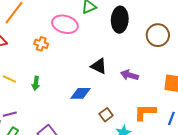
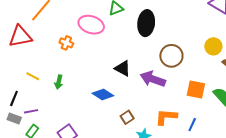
brown circle: (158, 35) -> (171, 56), moved
purple arrow: (129, 75) -> (153, 79), size x1.4
blue diamond: (81, 93) -> (103, 95), turned 30

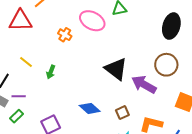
black ellipse: (146, 23) -> (171, 26), moved
black triangle: (123, 68) -> (116, 69), size x1.4
blue diamond: (103, 95) -> (90, 108), moved
brown square: (127, 117) -> (122, 113), moved

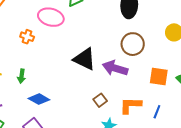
blue diamond: (90, 108) -> (39, 99), moved

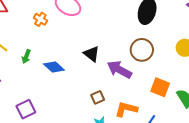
black triangle: (85, 59) -> (92, 54), size x0.7
blue diamond: (39, 99) -> (54, 67), moved

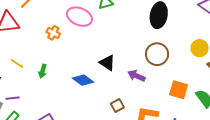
blue diamond: (54, 67) -> (83, 80), moved
purple arrow: (119, 70) -> (136, 76), size x0.7

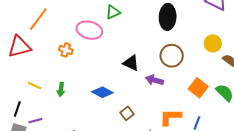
black triangle: (107, 63) -> (131, 63), moved
orange square: (179, 90) -> (198, 88), turned 30
brown square: (117, 106) -> (127, 113), moved

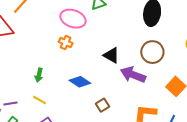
orange cross: (66, 50) -> (66, 42), moved
purple arrow: (154, 80) -> (133, 75), size x1.4
yellow line: (35, 86) -> (40, 100), moved

